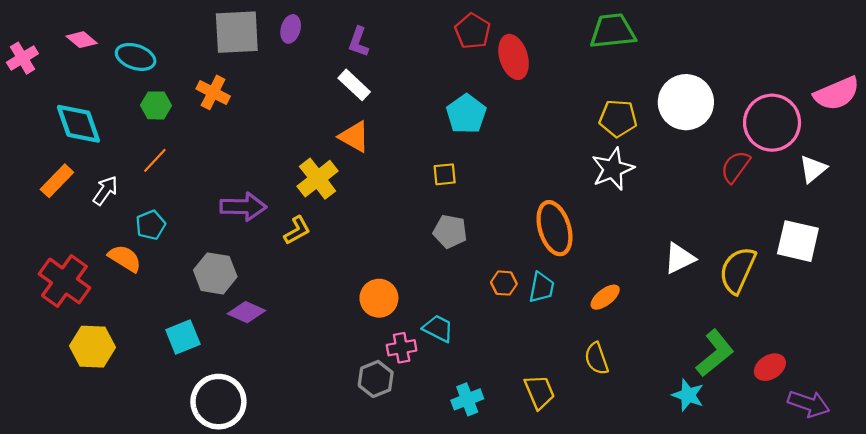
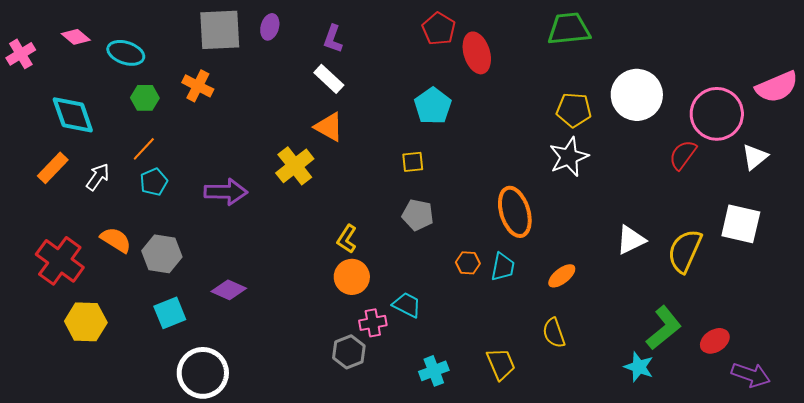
cyan pentagon: (151, 225) -> (154, 182), moved
yellow L-shape: (297, 230) -> (347, 239), moved, turned 152
gray hexagon: (215, 273) -> (162, 254), moved

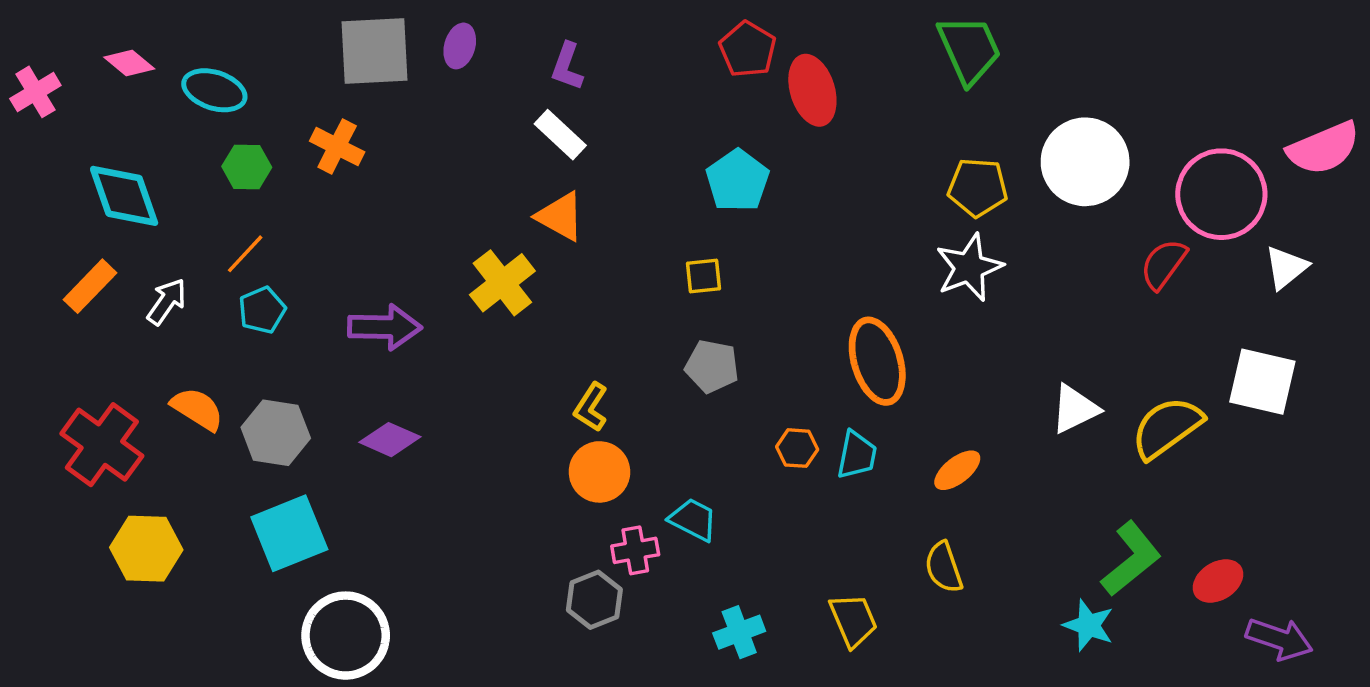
green trapezoid: (569, 29) -> (969, 49), turned 72
yellow semicircle: (685, 251) -> (1167, 428), turned 30
purple diamond: (229, 290) -> (390, 440), moved
cyan square: (170, 313) -> (289, 533), size x1.4

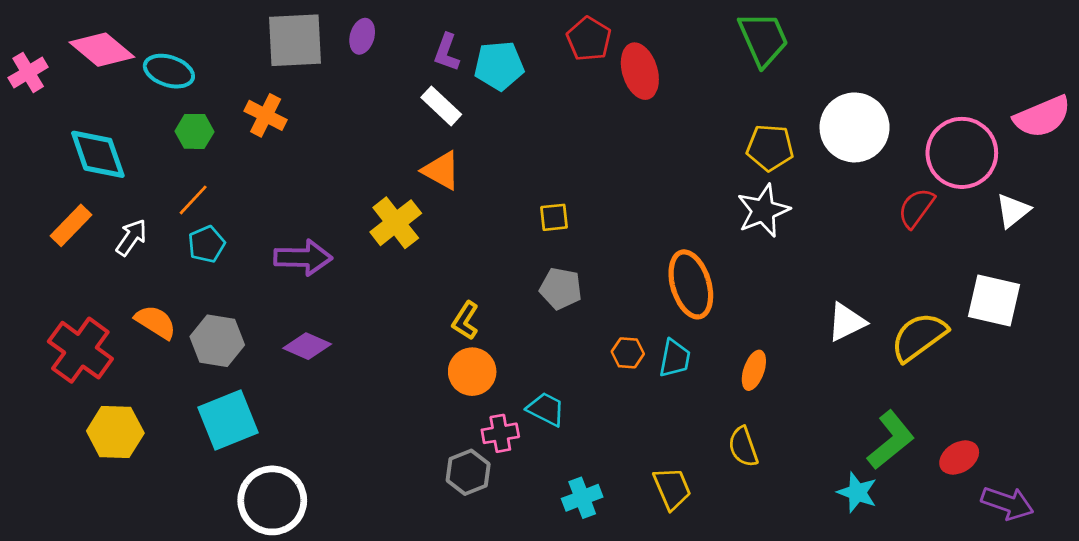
pink diamond: (129, 63) -> (102, 50), size x1.6
cyan pentagon: (737, 181) -> (499, 66), moved, turned 30
orange ellipse: (957, 470) -> (754, 370), turned -33

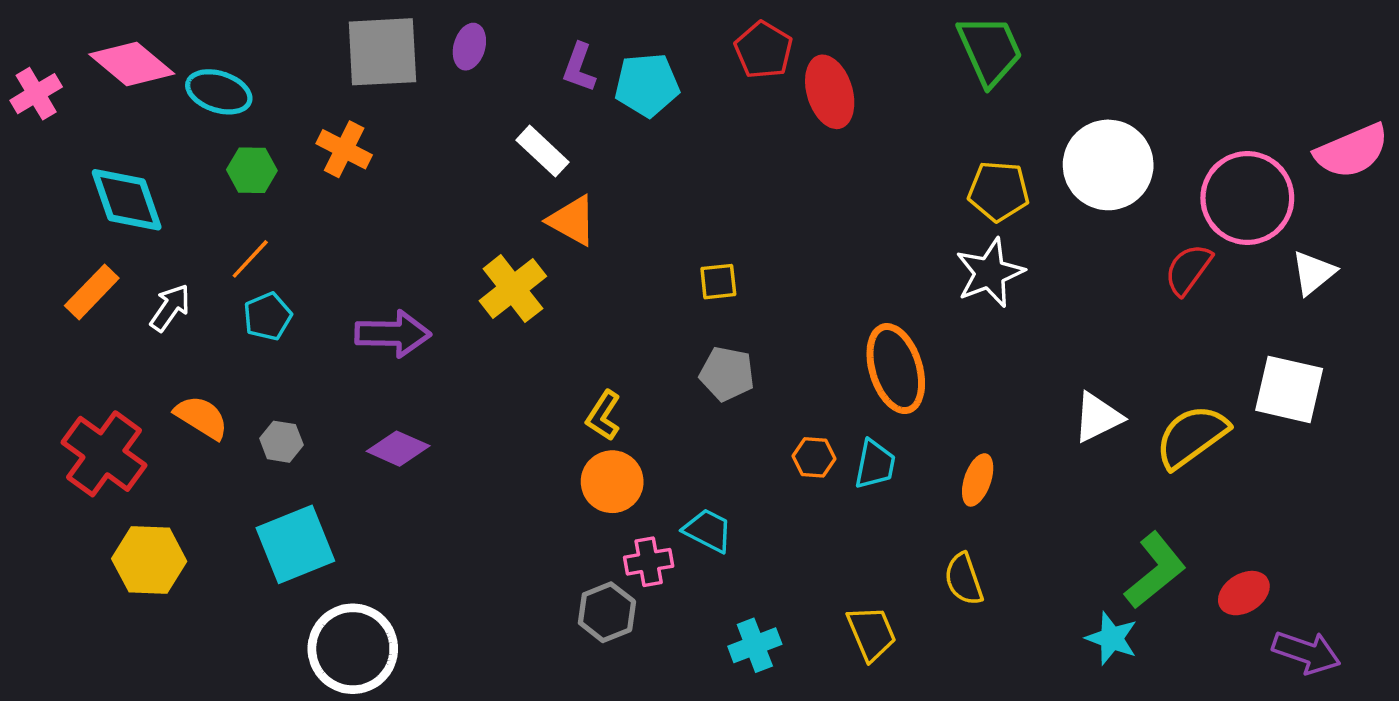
white rectangle: (441, 106) -> (543, 151), moved
gray hexagon: (217, 341) -> (281, 442), size x0.6

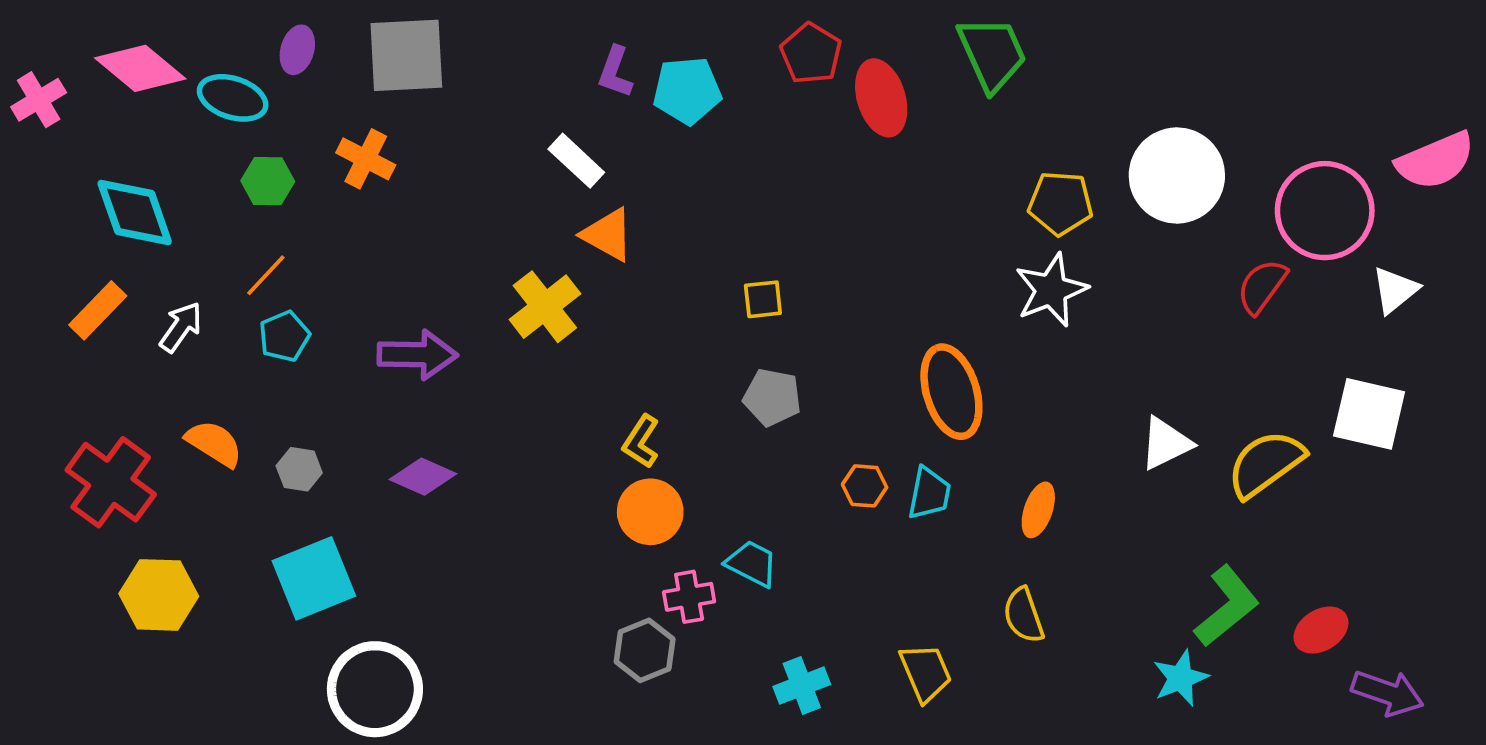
purple ellipse: (469, 47) -> (297, 50), moved
green trapezoid: (990, 50) -> (992, 54), moved
cyan star: (1112, 638) -> (1181, 678), turned 30

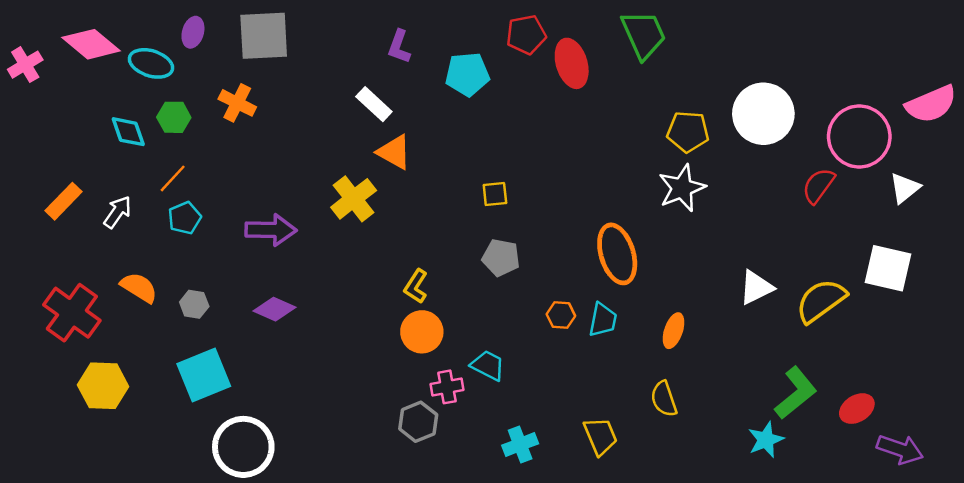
red pentagon: (811, 54) -> (526, 35), turned 30
cyan pentagon: (687, 90) -> (467, 74), moved
cyan diamond: (135, 212) -> (128, 132), moved, size x0.7

